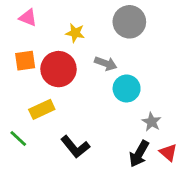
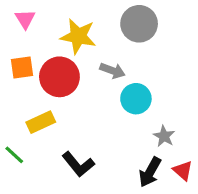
pink triangle: (28, 18) -> (25, 19), turned 36
yellow star: (75, 33) -> (78, 36), size x1.6

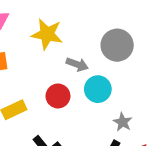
gray circle: (139, 24) -> (117, 45), moved
red circle: (59, 77) -> (58, 96), moved, size x0.7

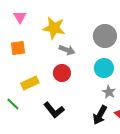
gray arrow: (77, 64) -> (67, 50), moved
cyan circle: (98, 89) -> (104, 68), moved

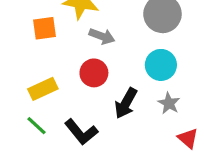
orange square: (18, 48) -> (44, 28), moved
green line: (13, 104) -> (36, 126), moved
black arrow: (100, 115) -> (126, 103), moved

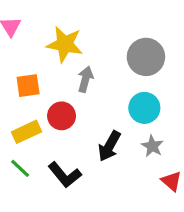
orange square: (44, 28) -> (28, 86), moved
gray arrow: (102, 36) -> (85, 79), turned -95
red circle: (94, 73) -> (62, 116), moved

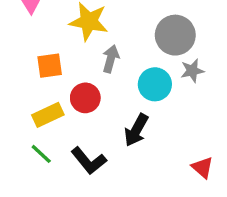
cyan circle: (144, 108) -> (155, 84), moved
gray star: (152, 146) -> (192, 71), moved, turned 30

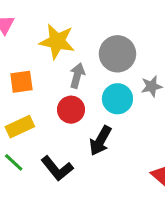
gray circle: (175, 35) -> (117, 54), moved
red circle: (85, 98) -> (71, 110), moved

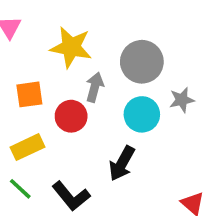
red circle: (71, 110) -> (71, 116), moved

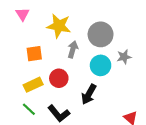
red circle: (71, 116) -> (59, 78), moved

